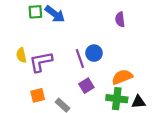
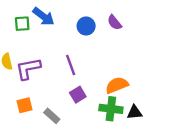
green square: (35, 12) -> (22, 24), moved
purple semicircle: (120, 19) -> (114, 22), turned -32
blue circle: (94, 53) -> (86, 26), moved

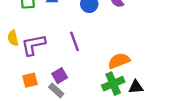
purple square: (78, 95) -> (60, 76), moved
green cross: (111, 109) -> (113, 84), turned -30

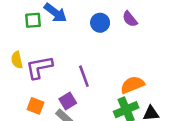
purple line: (74, 41) -> (84, 76), moved
orange square: (30, 80) -> (36, 106), turned 35

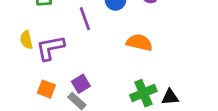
purple line: (84, 76) -> (85, 19), moved
orange semicircle: (132, 85) -> (139, 43), moved, turned 35

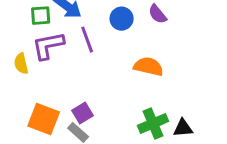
purple L-shape: (50, 48) -> (48, 46), moved
orange square: (46, 89) -> (44, 119), size x1.5

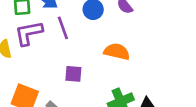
purple square: (83, 113) -> (73, 74), moved, turned 36

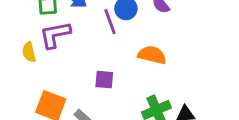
purple line: (63, 28) -> (110, 22), moved

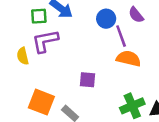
purple line: (110, 22) -> (121, 36), moved

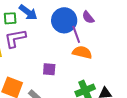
blue circle: (106, 19) -> (64, 20), size x1.6

